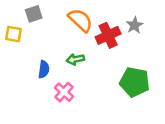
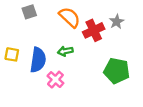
yellow square: (13, 34) -> (12, 54), moved
blue semicircle: (44, 69) -> (38, 60), size x1.6

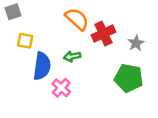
gray square: (29, 12) -> (13, 12), moved
gray star: (117, 22) -> (136, 43), moved
yellow square: (12, 54) -> (25, 41), moved

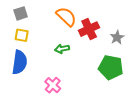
gray square: (13, 12) -> (21, 13), moved
blue semicircle: (42, 66) -> (20, 62), moved
pink cross: (61, 88) -> (53, 85), moved

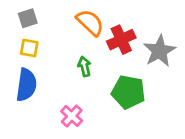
gray star: (117, 37) -> (159, 51), size x1.6
green arrow: (62, 49) -> (84, 66), turned 88
green pentagon: (111, 67) -> (128, 92), moved

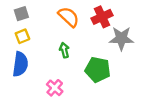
red cross: (121, 40) -> (102, 17), moved
yellow square: (29, 48) -> (22, 36), turned -32
gray star: (159, 51) -> (121, 38), turned 30

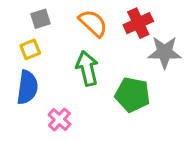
gray square: (21, 14) -> (40, 19), moved
green arrow: (64, 50) -> (87, 68), size x1.6
pink cross: (55, 88) -> (59, 119), moved

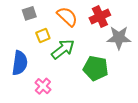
yellow square: (30, 49) -> (43, 36), moved
green arrow: (87, 68) -> (63, 49), turned 65

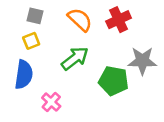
gray square: (29, 13) -> (35, 16), turned 32
yellow square: (43, 36) -> (31, 41), moved
gray star: (119, 38) -> (142, 61), moved

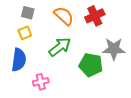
pink cross: (51, 102) -> (41, 82), turned 35

